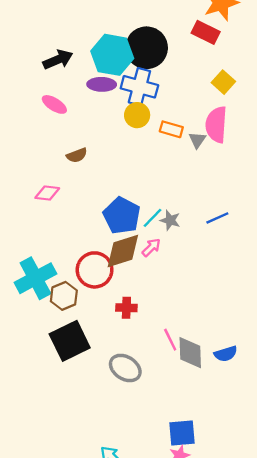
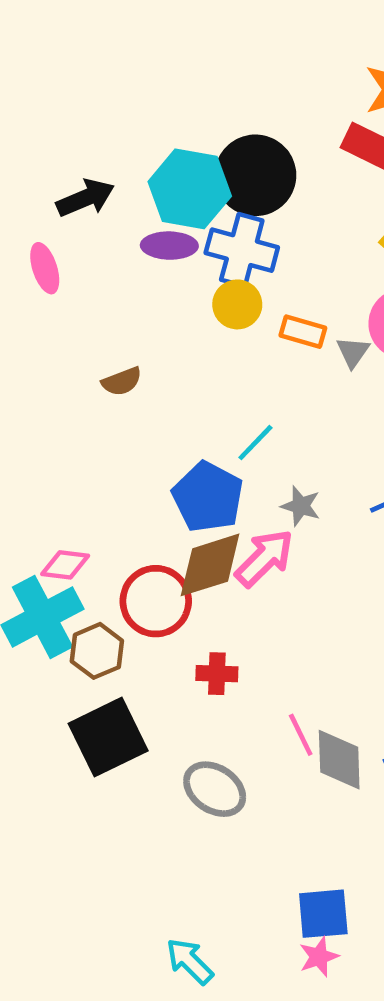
pink ellipse: (54, 104) -> (45, 268), moved, turned 40
pink diamond: (47, 193) -> (65, 565), moved
cyan line: (152, 218) -> (255, 443), moved
pink arrow: (151, 247) -> (264, 558), size x1.6

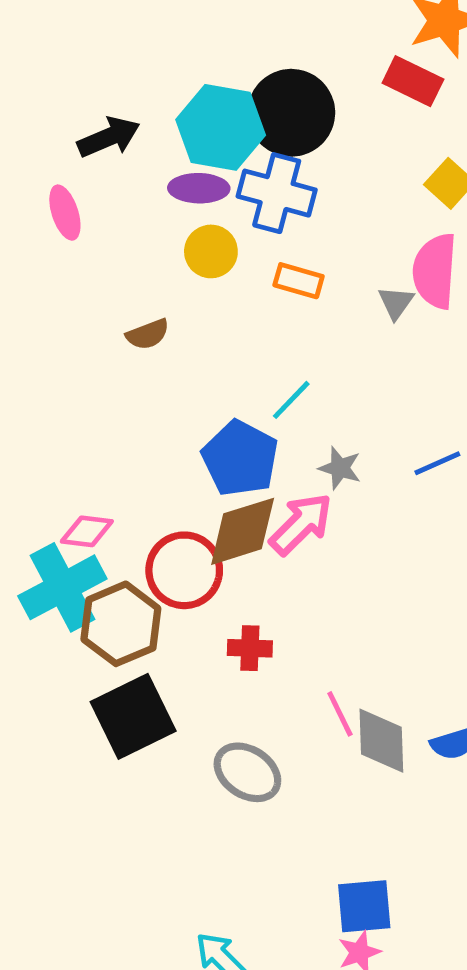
yellow circle: (237, 304) -> (211, 251), moved
orange rectangle: (303, 332) -> (299, 281), moved
brown hexagon: (97, 651) -> (121, 624), size x1.4

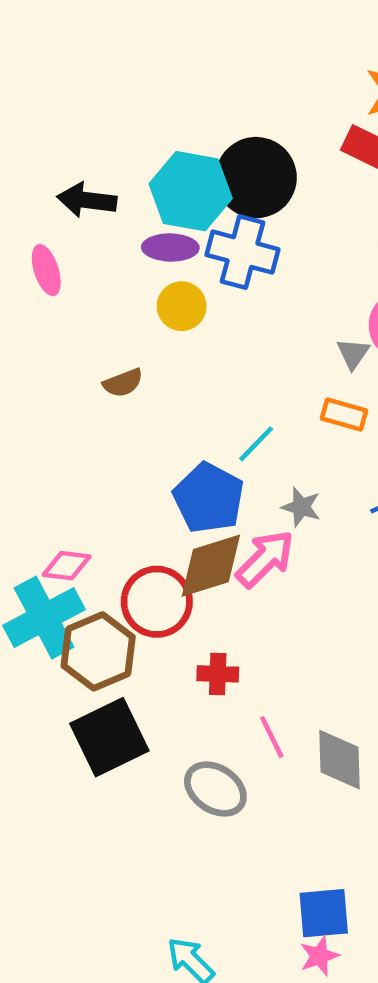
black arrow: (109, 137) -> (87, 200), turned -150
orange rectangle: (299, 281) -> (344, 414), moved
pink line: (340, 714) -> (272, 737), moved

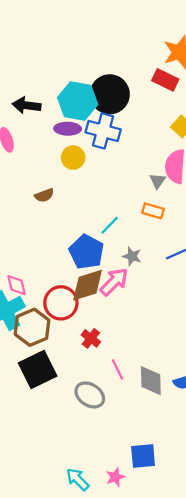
pink diamond: (67, 566) -> (17, 285), turned 70
red cross: (218, 674) -> (91, 338), turned 36
pink star: (319, 956) -> (115, 477), moved

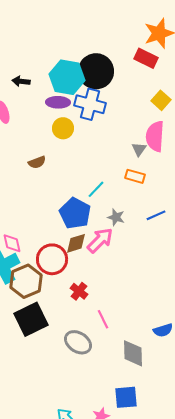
black arrow: (27, 105) -> (21, 81), size x0.7
brown diamond: (88, 285) -> (76, 243), size x0.7
gray diamond: (151, 381) -> (133, 353), moved

